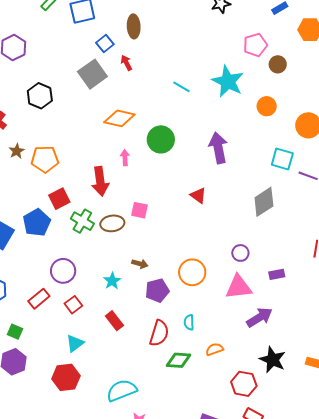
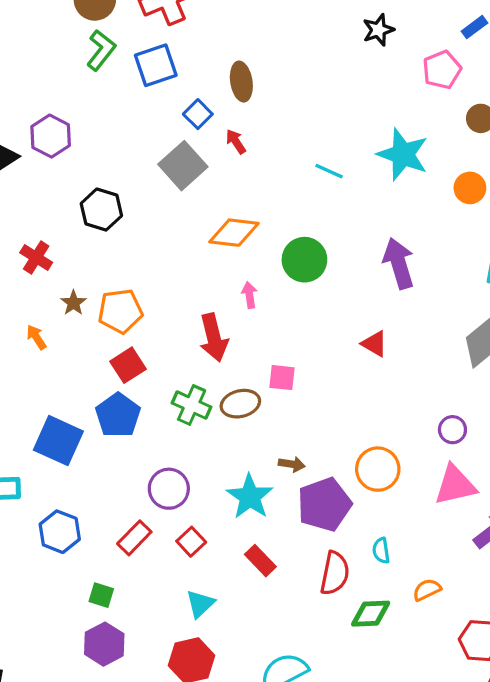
pink pentagon: (255, 45) -> (442, 70), moved
red square: (59, 199) -> (128, 365), moved
cyan star: (112, 281) -> (250, 497), size x1.6
purple pentagon: (157, 291) -> (324, 504), size x1.4

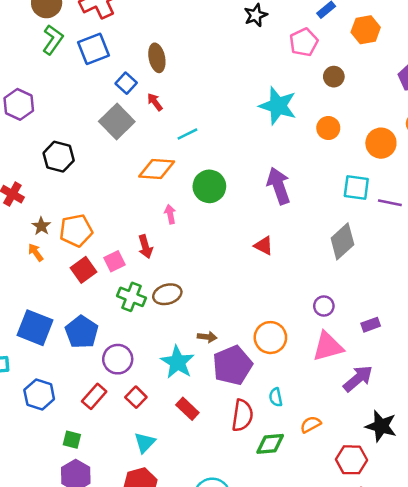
cyan line: (329, 171) -> (187, 134), moved, turned -48
orange arrow: (36, 337) -> (36, 252), moved
red arrow: (214, 338) -> (145, 247), size x0.7
pink square: (282, 378) -> (114, 261), moved, turned -30
blue pentagon: (118, 415) -> (82, 332), moved

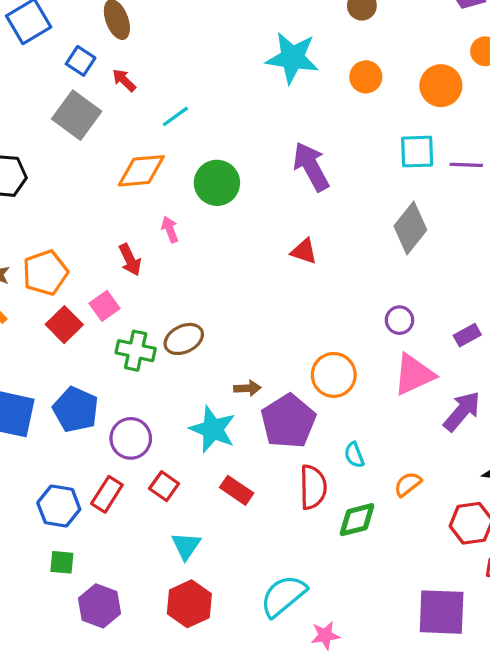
red arrow: (145, 247) -> (130, 260), moved
blue hexagon: (39, 394) -> (59, 506), moved
green square: (72, 440) -> (62, 562), moved

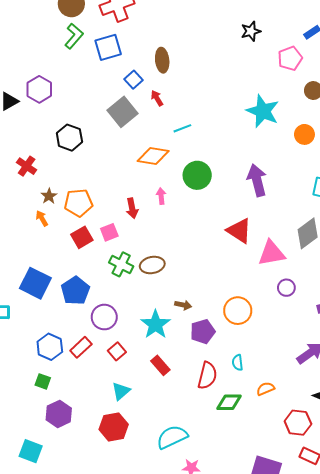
red triangle: (304, 251) -> (239, 231), size x1.5
pink triangle: (414, 374) -> (272, 253), moved
purple pentagon: (288, 421) -> (203, 332), size x0.7

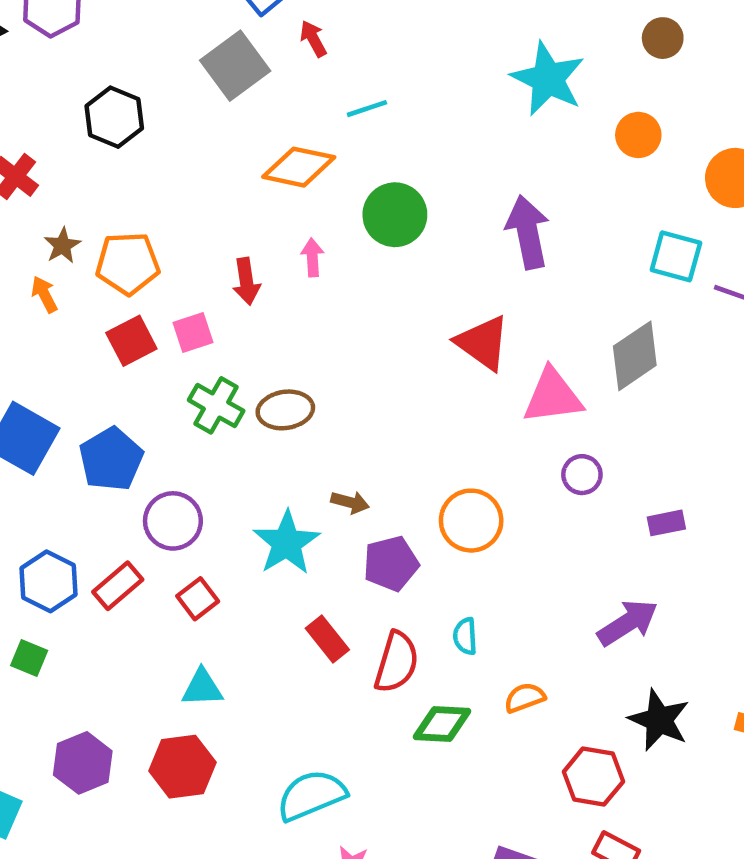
red rectangle: (160, 365) -> (327, 639), moved
cyan triangle: (121, 391) -> (202, 688), turned 36
purple hexagon: (59, 414) -> (83, 763), moved

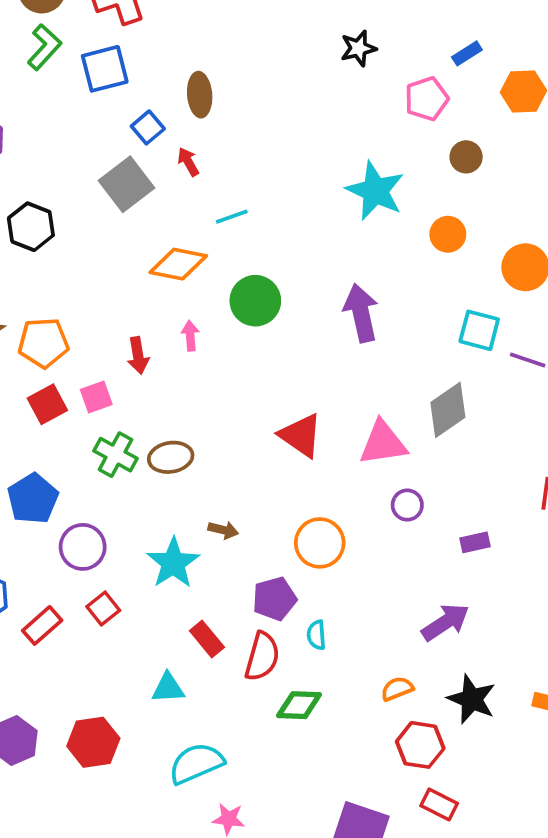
red triangle: (483, 343) -> (301, 435), moved
purple pentagon: (391, 564) -> (274, 599), moved
red rectangle: (118, 586) -> (42, 625), moved
cyan triangle: (202, 688) -> (168, 688), moved
orange semicircle: (525, 698) -> (397, 689), moved

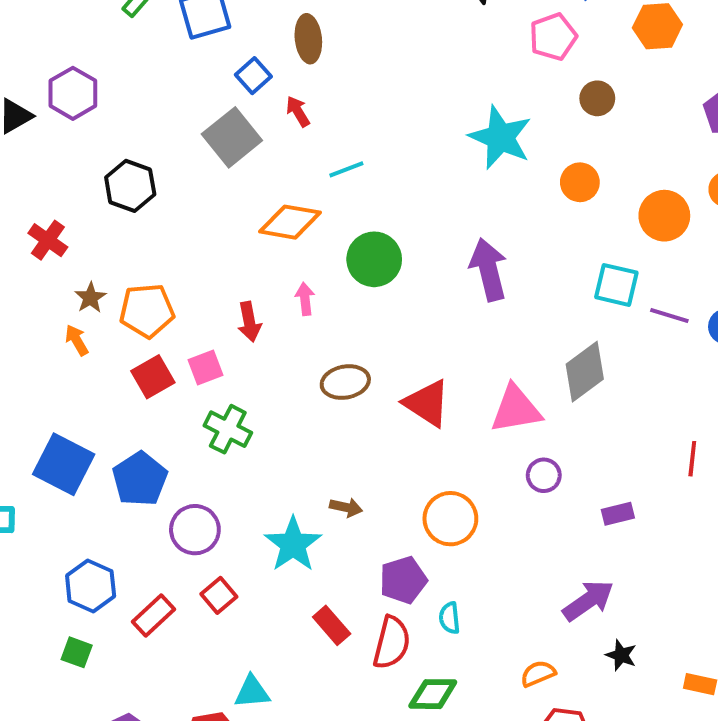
brown ellipse: (171, 457) -> (345, 382), moved
cyan triangle: (168, 688) -> (252, 692), moved
black star: (472, 699) -> (621, 655), moved, size x0.6

